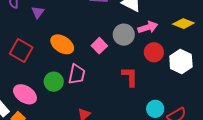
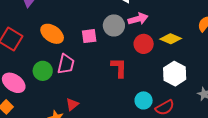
yellow diamond: (183, 24) -> (171, 39), moved
pink square: (99, 46) -> (89, 36), turned 35
white hexagon: (181, 62) -> (175, 74), moved

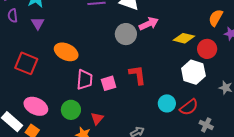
pink square: (89, 36) -> (109, 83), moved
red circle: (144, 44) -> (207, 49), moved
green circle: (43, 71) -> (71, 110), moved

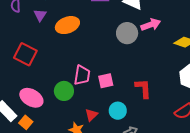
orange ellipse: (66, 52) -> (67, 25), moved, turned -50
red L-shape: (137, 75) -> (143, 88), moved
cyan circle: (167, 103) -> (118, 111), moved
green circle: (71, 110) -> (64, 91), moved

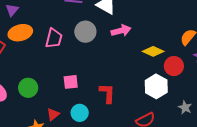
orange ellipse: (67, 25) -> (20, 33), moved
gray circle: (127, 33) -> (85, 32), moved
pink trapezoid: (82, 75) -> (54, 38), moved

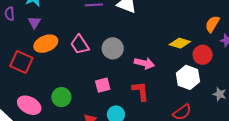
pink arrow: (121, 31) -> (144, 63), moved, turned 36
gray circle: (85, 32) -> (113, 48), moved
pink trapezoid: (54, 38) -> (80, 45), turned 140

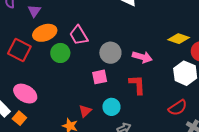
gray circle: (113, 48) -> (110, 53), moved
green circle: (61, 97) -> (60, 53), moved

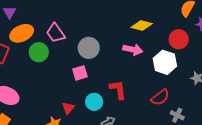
yellow diamond: (179, 39) -> (142, 25), moved
pink arrow: (142, 57) -> (133, 50), moved
red L-shape: (137, 85) -> (118, 90), moved

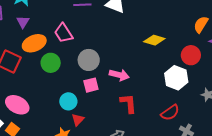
pink trapezoid: (56, 33) -> (64, 33), moved
gray circle: (89, 48) -> (89, 60), moved
pink arrow: (133, 50) -> (119, 75), moved
cyan circle: (94, 102) -> (68, 101), moved

